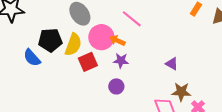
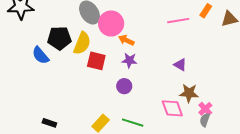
pink line: (132, 19) -> (178, 21), moved, turned -50
pink circle: (101, 37) -> (111, 23), moved
red square: (88, 62) -> (96, 61), turned 36

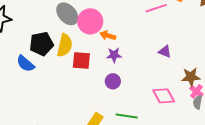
brown star: (189, 93) -> (191, 77), moved

